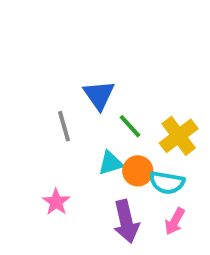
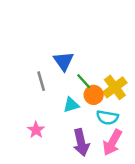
orange circle: (138, 171) -> (94, 95), moved
pink arrow: (175, 221) -> (112, 142), size x1.5

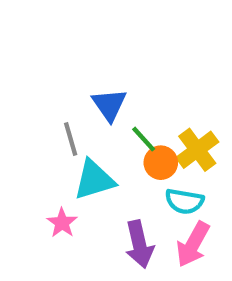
cyan triangle: (71, 105) -> (94, 180), moved, size x1.5

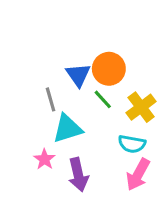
orange circle: (161, 163) -> (109, 69), moved, size x1.4
purple arrow: (139, 244) -> (78, 175), moved

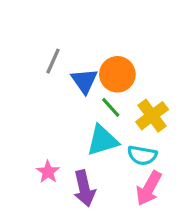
gray line: (51, 99) -> (53, 61), moved, turned 40
cyan triangle: (67, 129) -> (102, 140), moved

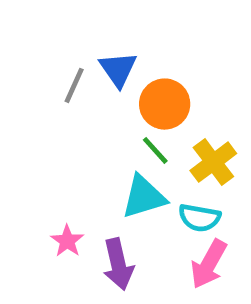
blue triangle: (84, 81) -> (118, 69), moved

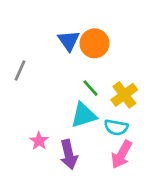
gray line: (74, 85) -> (20, 70), moved
orange circle: (165, 104) -> (94, 43), moved

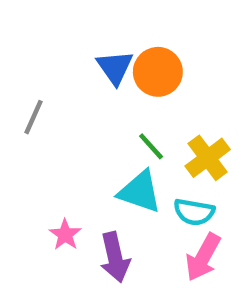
cyan triangle: (84, 115) -> (140, 192), turned 36

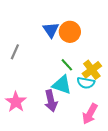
cyan semicircle: (194, 212) -> (86, 83), moved
pink star: (65, 235) -> (16, 102), moved, size x1.5
purple arrow: (115, 257) -> (51, 101), moved

